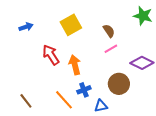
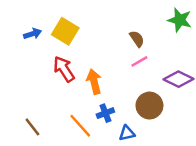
yellow square: (71, 25) -> (65, 31), moved, turned -30

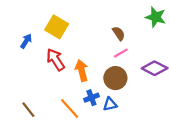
blue arrow: (32, 34) -> (26, 41), moved, turned -40
brown circle: (149, 106) -> (115, 78), moved
blue triangle: (127, 133) -> (110, 104), moved

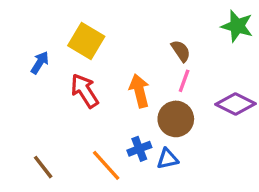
pink line: (121, 53) -> (184, 81), turned -40
orange arrow: (82, 70) -> (139, 91), moved

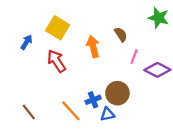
pink line: (184, 81) -> (134, 57), moved
orange arrow: (139, 91) -> (93, 47), moved
brown circle: (176, 119) -> (117, 93), moved
blue triangle: (167, 159) -> (107, 114), moved

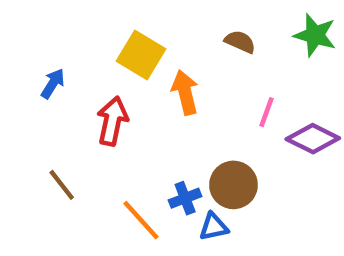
yellow square: (58, 28) -> (141, 55), moved
brown semicircle: (121, 34) -> (240, 42), moved, turned -32
red arrow: (56, 61) -> (112, 121), turned 45
brown line: (29, 112) -> (62, 185), moved

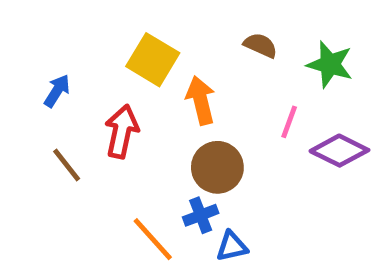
green star: (315, 35) -> (330, 64), moved
brown line: (62, 185) -> (67, 165), moved
brown circle: (233, 185) -> (217, 167), moved

